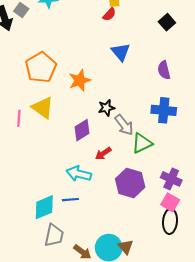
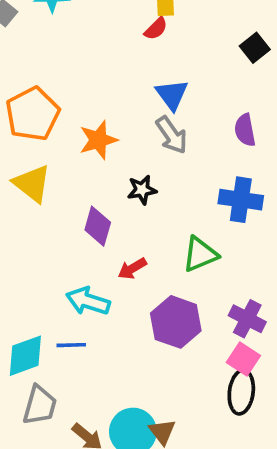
gray arrow: (124, 125) -> (172, 135), moved
purple diamond: (82, 130) -> (98, 226), turned -45

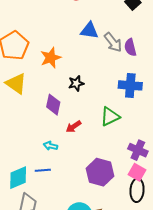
blue triangle: (172, 95) -> (89, 31), turned -42
gray arrow: (172, 135) -> (113, 42), moved
cyan arrow: (88, 301) -> (50, 146), size x0.6
purple hexagon: (176, 322) -> (100, 172), moved

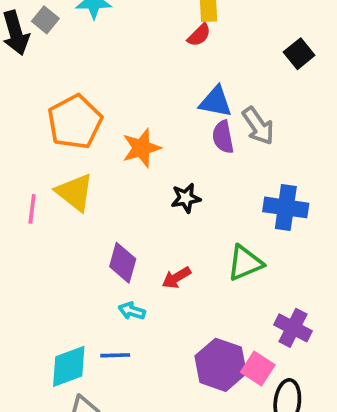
purple semicircle: (130, 47) -> (223, 137), moved
purple diamond: (53, 105) -> (123, 263), moved
pink square: (137, 172) -> (258, 369), moved

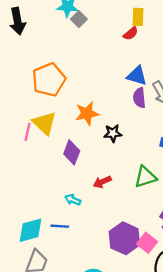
gray square: (45, 20) -> (79, 19), moved
orange star: (141, 148) -> (87, 113), moved
pink line: (32, 209) -> (27, 132), moved
purple diamond: (123, 263) -> (72, 152), moved

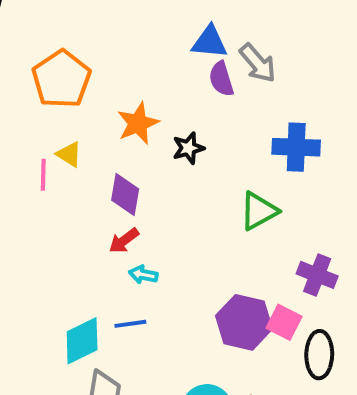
yellow triangle: (44, 123) -> (69, 154), size x0.6
red arrow: (102, 182) -> (124, 241), moved

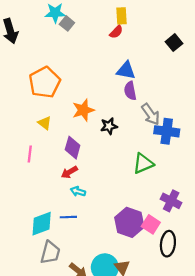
gray arrow: (258, 63) -> (151, 114), moved
pink line: (43, 175) -> (30, 154), moved

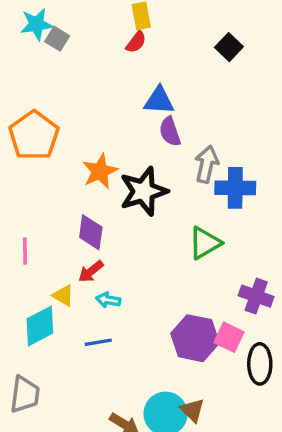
gray arrow: (151, 114) -> (207, 164), turned -125
yellow triangle: (45, 123) -> (63, 296), moved
black star: (109, 126) -> (144, 191), size x1.8
cyan diamond: (42, 224) -> (40, 326), moved
gray trapezoid: (50, 252) -> (25, 394), moved

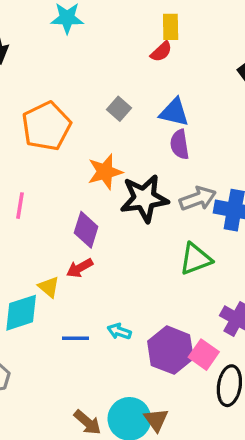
gray square: (57, 39) -> (119, 109), moved
gray arrow: (207, 164) -> (198, 199), moved, turned 48
pink line: (25, 251) -> (20, 206), moved
cyan arrow: (108, 300) -> (119, 331), moved

